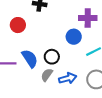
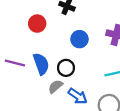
blue circle: (74, 37) -> (79, 39), moved
blue arrow: (68, 78) -> (78, 96), turned 36

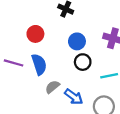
red circle: (37, 24) -> (35, 34), moved
black circle: (66, 68) -> (83, 62), moved

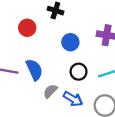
red circle: (35, 34) -> (27, 28), moved
black circle: (83, 62) -> (79, 72), moved

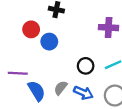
blue circle: (70, 42) -> (49, 42), moved
blue semicircle: (34, 70) -> (37, 91), moved

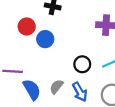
blue arrow: (83, 93) -> (80, 92), turned 36

